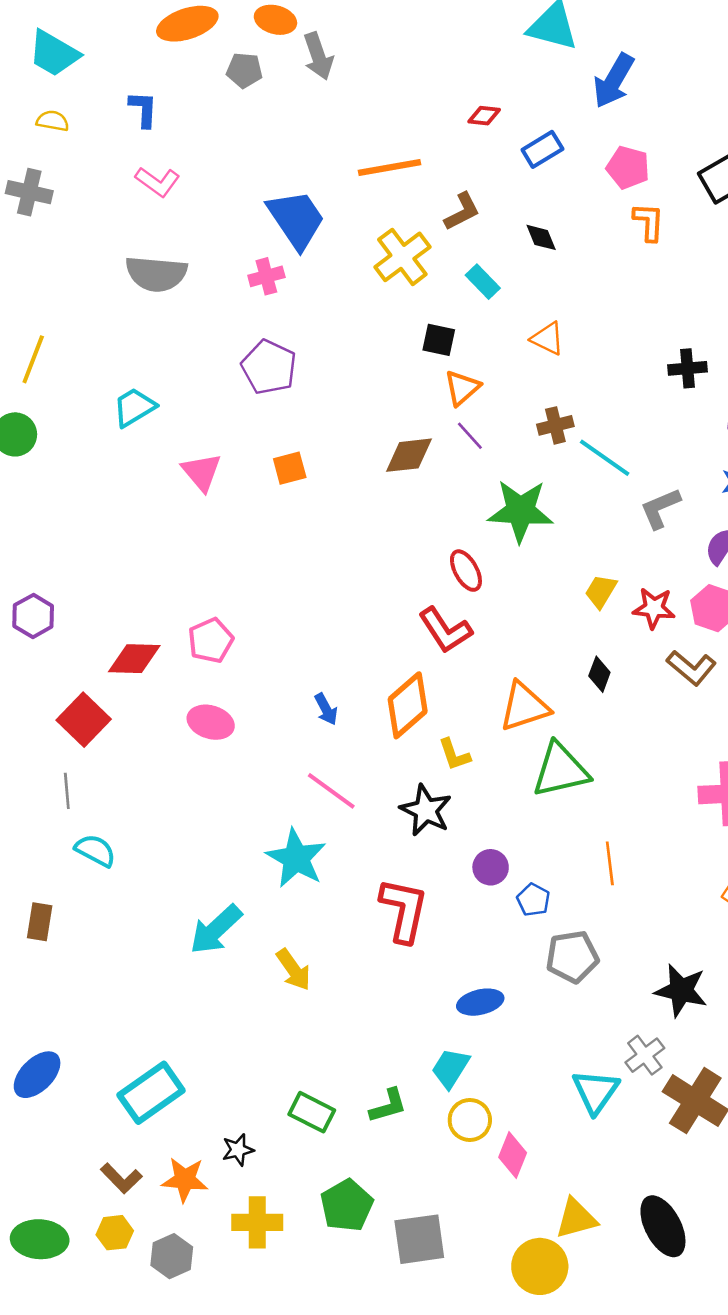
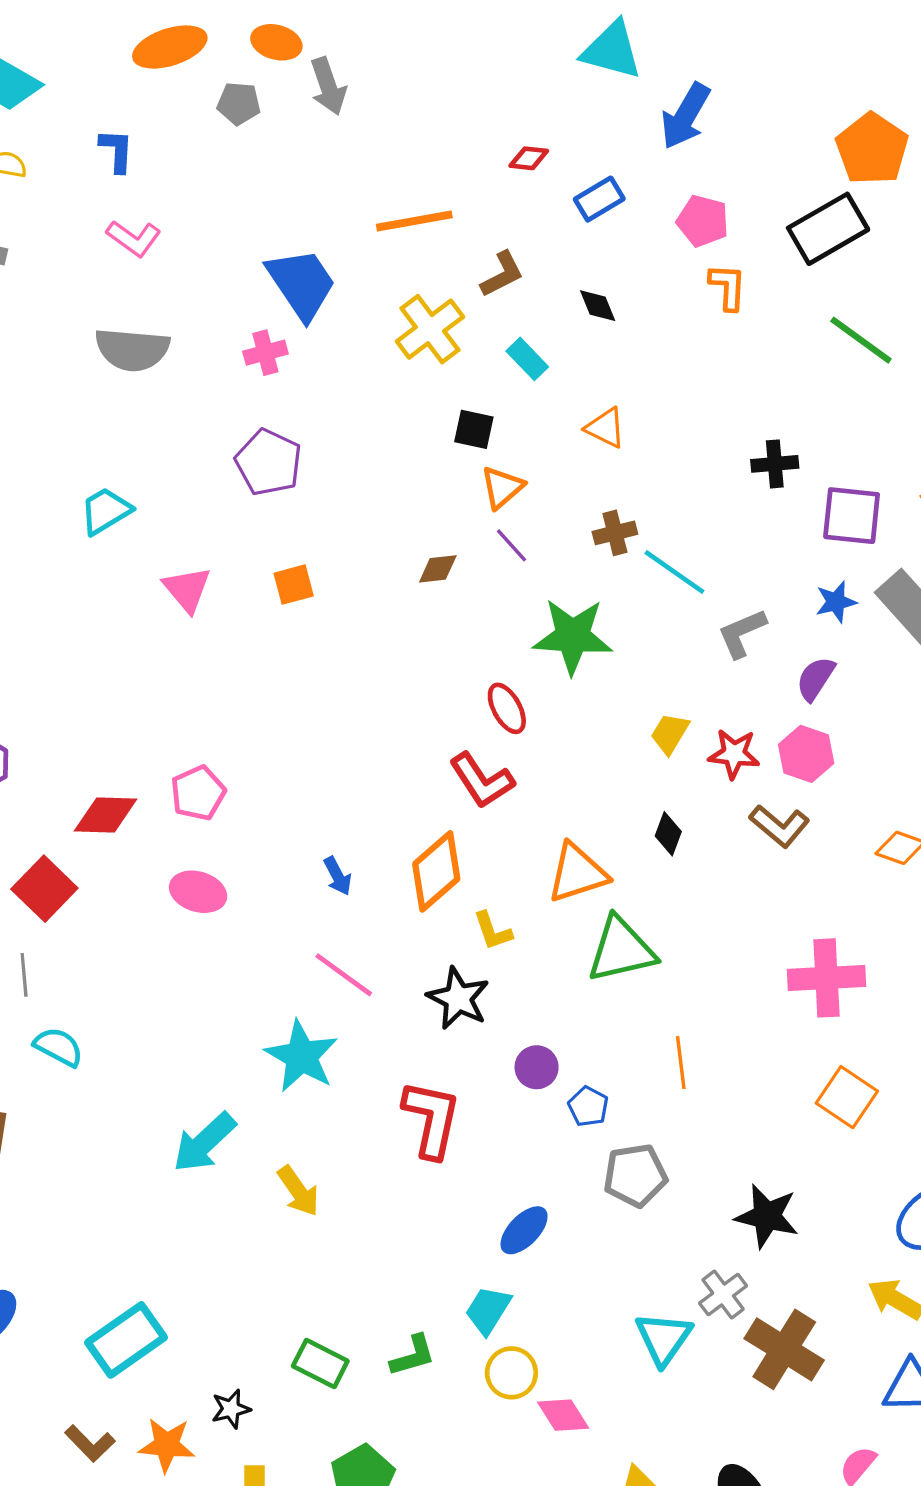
brown diamond: (409, 455) -> (438, 569), size x0.7
blue ellipse: (480, 1002) -> (524, 1230), turned -33
pink diamond: (513, 1155) -> (563, 1415), turned -54

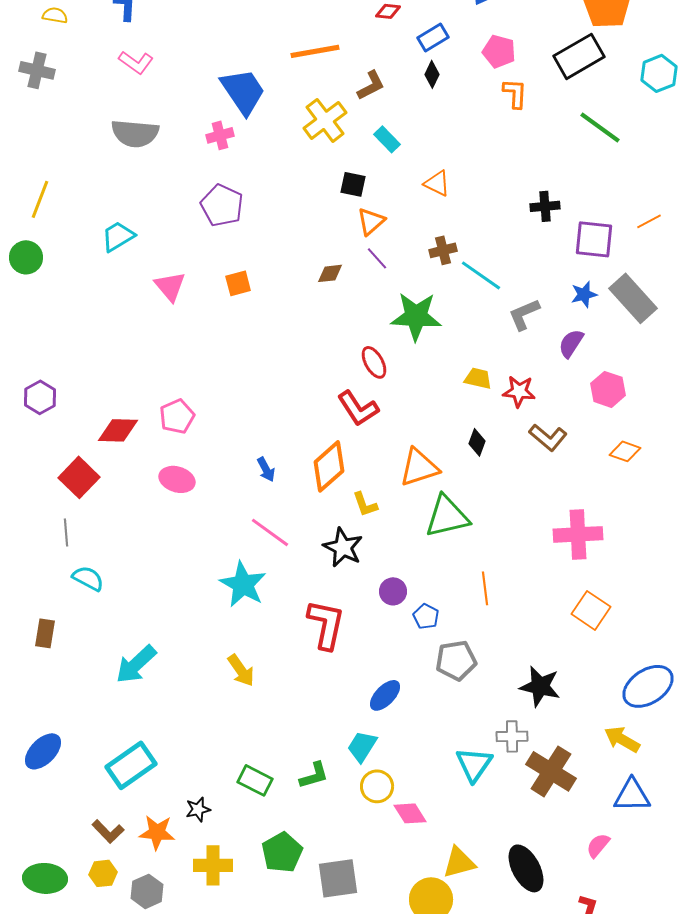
black diamond: (598, 306) -> (432, 74), moved, turned 48
yellow trapezoid: (670, 733) -> (478, 378), turned 72
pink hexagon: (806, 754) -> (608, 389), moved
cyan arrow: (204, 1142) -> (136, 664), moved
gray cross: (723, 1295) -> (512, 736), turned 36

